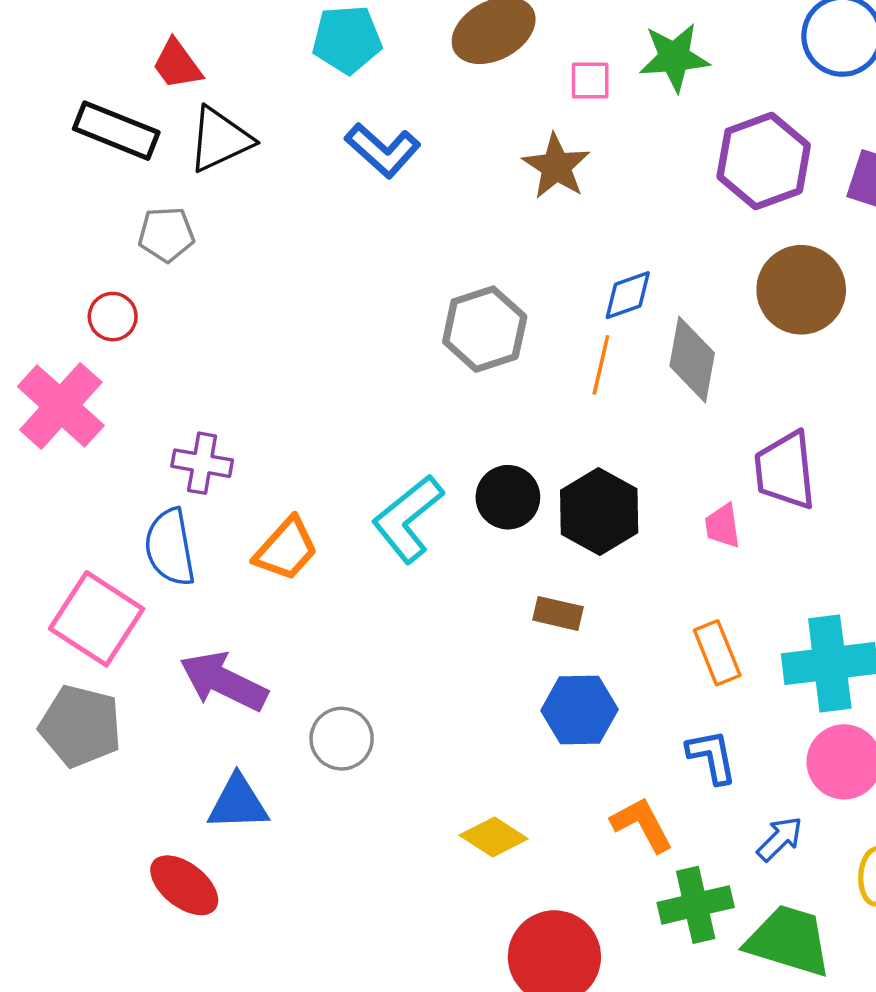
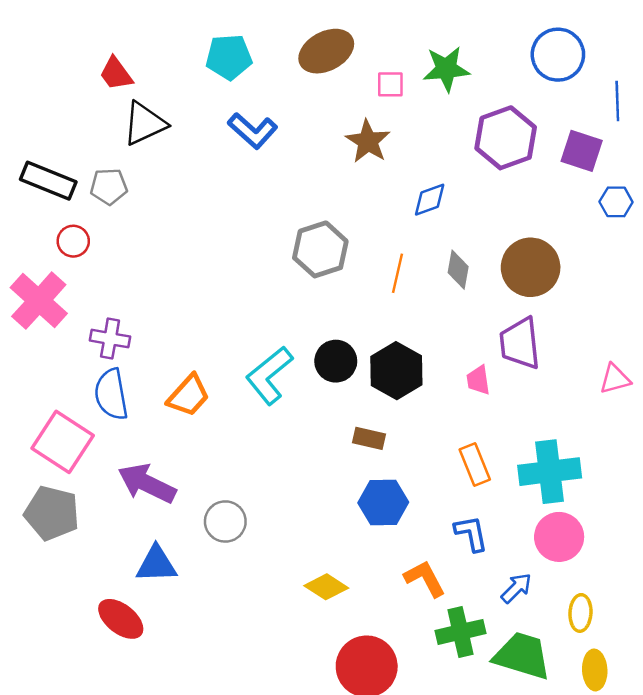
black rectangle: (116, 131) -> (48, 181), moved
brown circle: (801, 290) -> (531, 267), moved
blue diamond: (628, 295) -> (430, 200), moved
gray diamond: (692, 359) -> (458, 270), size x0.7
purple cross: (202, 463) -> (110, 339), moved

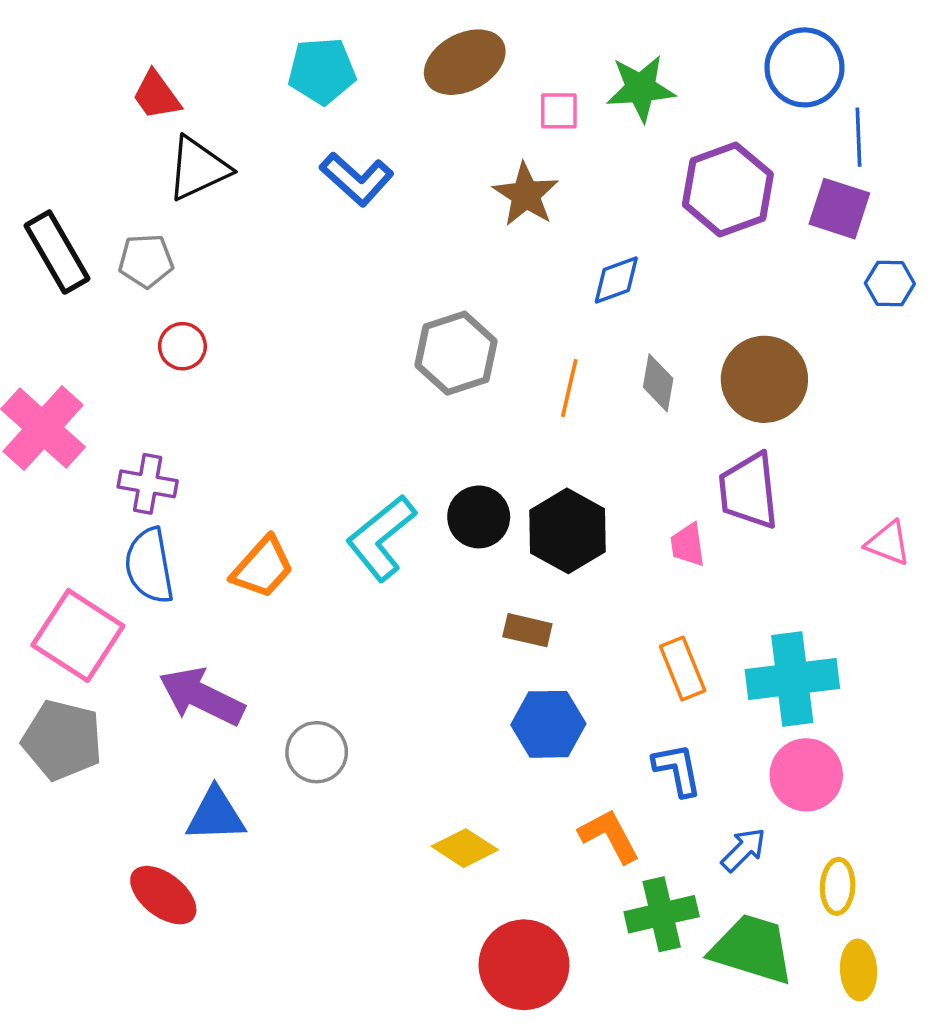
blue line: (617, 101) -> (859, 137), moved
black rectangle: (48, 181) -> (57, 252), turned 38
red circle: (73, 241) -> (182, 346), moved
pink triangle: (615, 379) -> (888, 543), turned 36

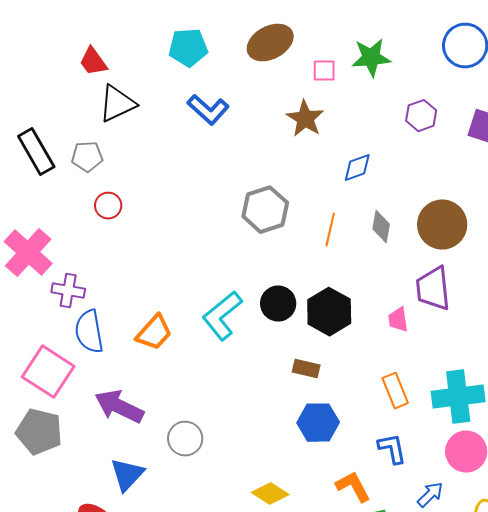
purple hexagon: (728, 189) -> (421, 116), size x0.6
purple cross: (148, 484) -> (68, 291), moved
blue triangle: (216, 815) -> (127, 475), turned -45

